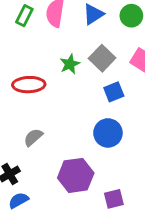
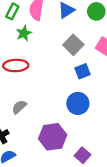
green star: (70, 64) -> (24, 33), moved
purple square: (114, 199) -> (82, 155), turned -35

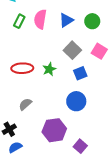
green star: (24, 33) -> (49, 69), moved

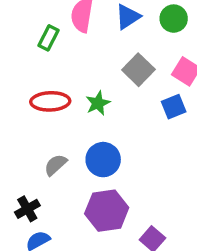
green rectangle: (19, 21) -> (49, 38), moved
blue square: (80, 73) -> (174, 107), moved
blue circle: (76, 101) -> (103, 160), moved

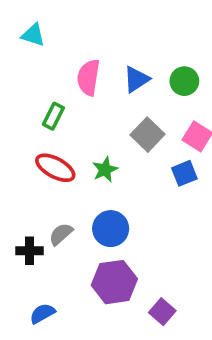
green rectangle: (49, 38) -> (53, 116), moved
red ellipse: (50, 101) -> (55, 168), turned 30
black cross: (27, 209) -> (29, 251), moved, turned 30

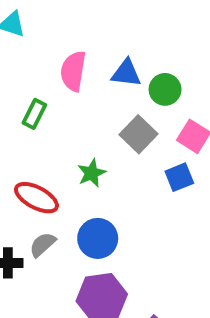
blue triangle: (136, 79) -> (126, 73), turned 40
green circle: (184, 81) -> (165, 89), moved
red ellipse: (55, 168) -> (36, 198), moved

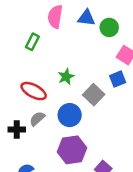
gray square: (138, 134) -> (94, 95), moved

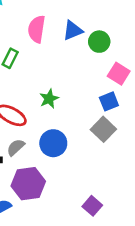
blue triangle: (86, 18) -> (73, 30), turned -30
gray square: (94, 95) -> (103, 129), moved
purple hexagon: (72, 150) -> (28, 184), moved

